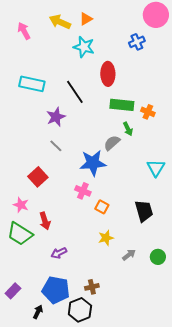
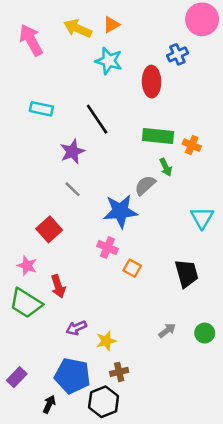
pink arrow: (24, 31) -> (31, 40), size x1.4
red ellipse: (108, 74) -> (152, 82), moved
cyan rectangle: (32, 84) -> (41, 109), size x0.7
yellow star: (106, 238) -> (106, 341), moved

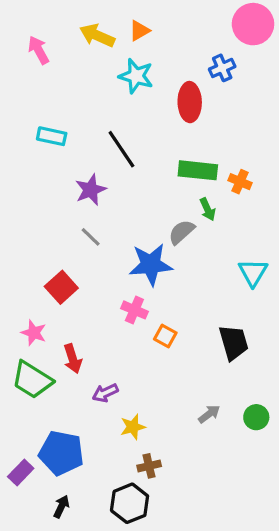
pink arrow: (31, 40) -> (39, 50), size x0.7
purple arrow: (76, 328) -> (105, 393), moved
blue pentagon: (72, 376) -> (61, 453), moved

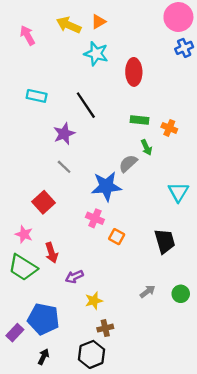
blue cross: (222, 68) -> (184, 48), moved
green rectangle: (198, 170) -> (140, 120), size x0.7

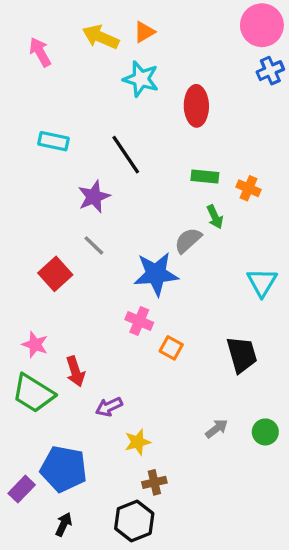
red square: (43, 202) -> (55, 274), moved

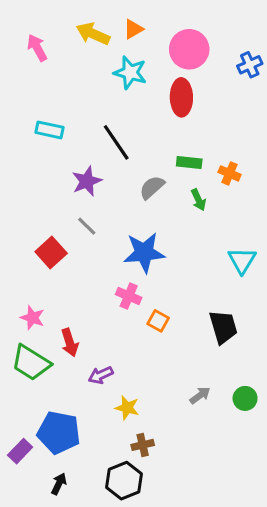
pink circle: (262, 25) -> (189, 49), moved
gray semicircle: (188, 240) -> (152, 187), moved
yellow star: (138, 442) -> (127, 408), turned 30

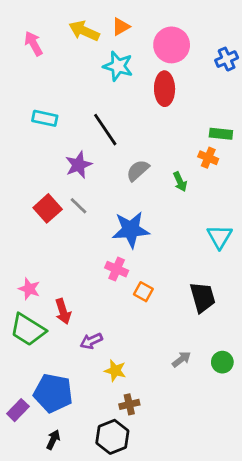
green rectangle: (189, 163) -> (221, 134), moved
red square: (51, 253) -> (48, 208), moved

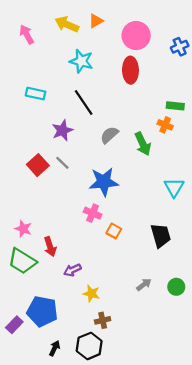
cyan star: (118, 66) -> (81, 61), moved
green arrow: (180, 182) -> (143, 144), size x1.5
black arrow: (53, 440) -> (55, 348), moved

